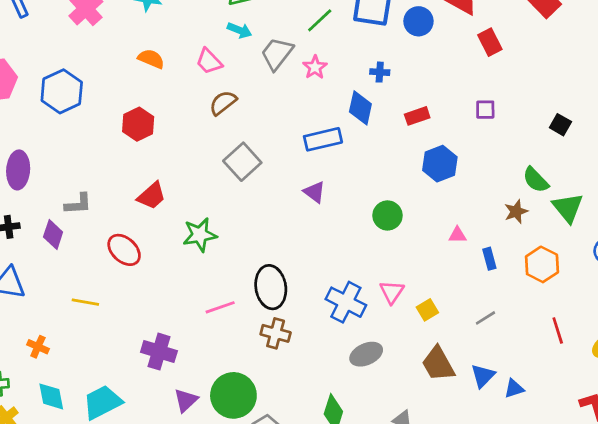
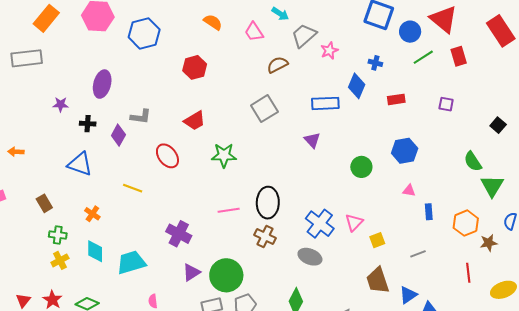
green line: (320, 20) -> (423, 57), moved
brown semicircle: (223, 103) -> (277, 65), moved
blue hexagon: (440, 164) -> (405, 151), moved
brown star: (516, 212) -> (489, 243), moved
gray ellipse: (366, 354) -> (310, 257), moved, turned 35

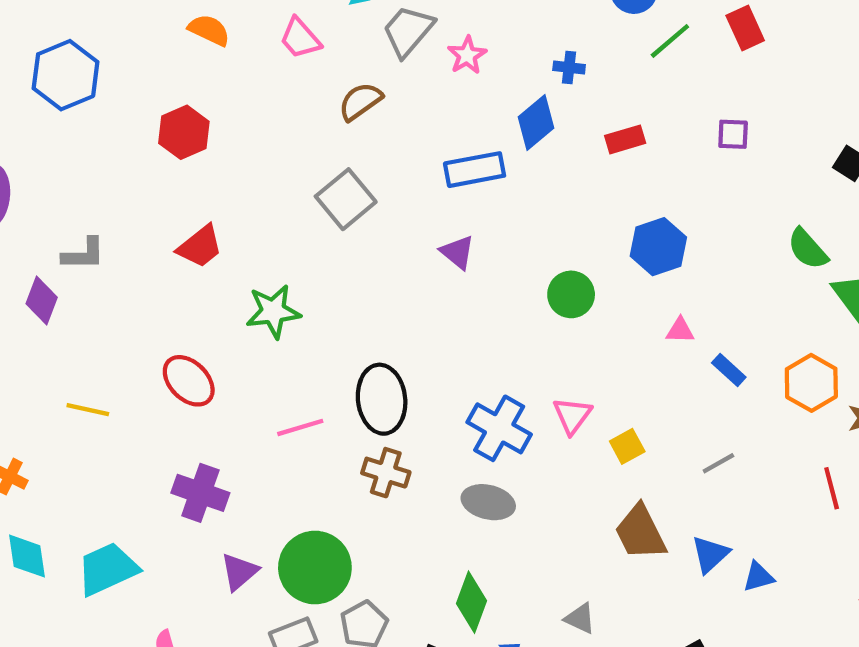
blue diamond: (357, 86) -> (536, 122), turned 35
red ellipse: (167, 156) -> (189, 381), moved
blue rectangle: (429, 212) -> (729, 370), turned -35

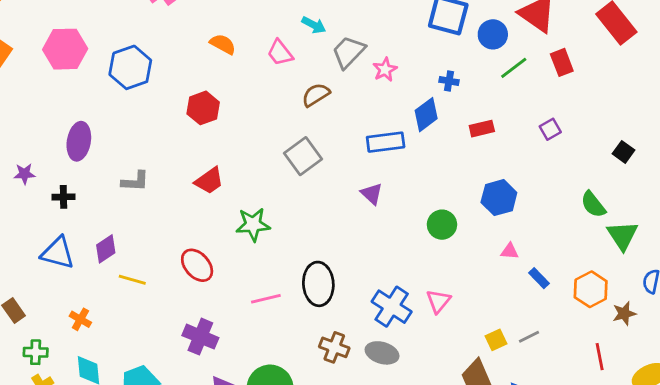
purple square: (733, 134) -> (550, 129), turned -35
purple diamond: (42, 301) -> (106, 249), moved, turned 32
yellow square: (627, 446) -> (496, 340), moved
brown cross: (386, 473) -> (334, 347), moved

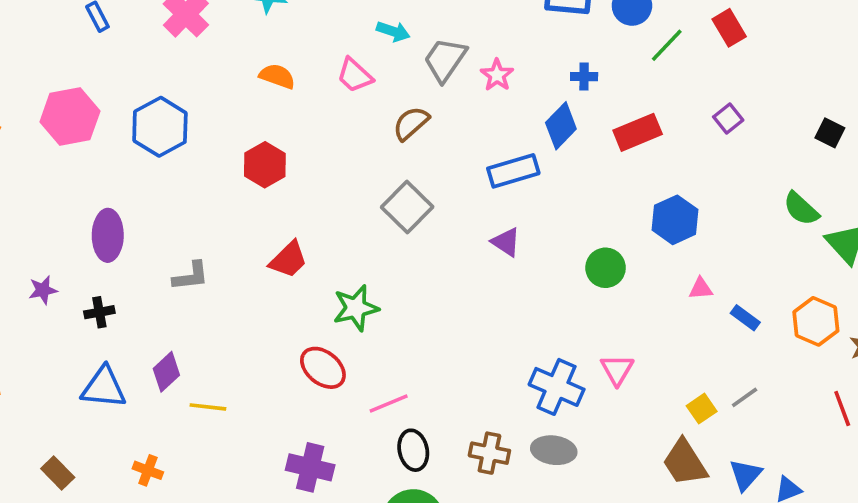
red rectangle: (482, 129) -> (638, 132), size x1.4
red ellipse: (197, 265) -> (323, 368), moved
black ellipse: (318, 284) -> (413, 450), moved, size x0.7

